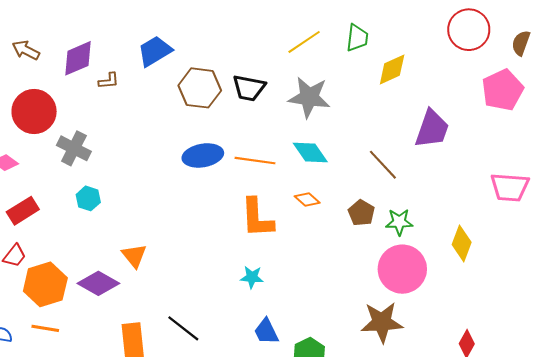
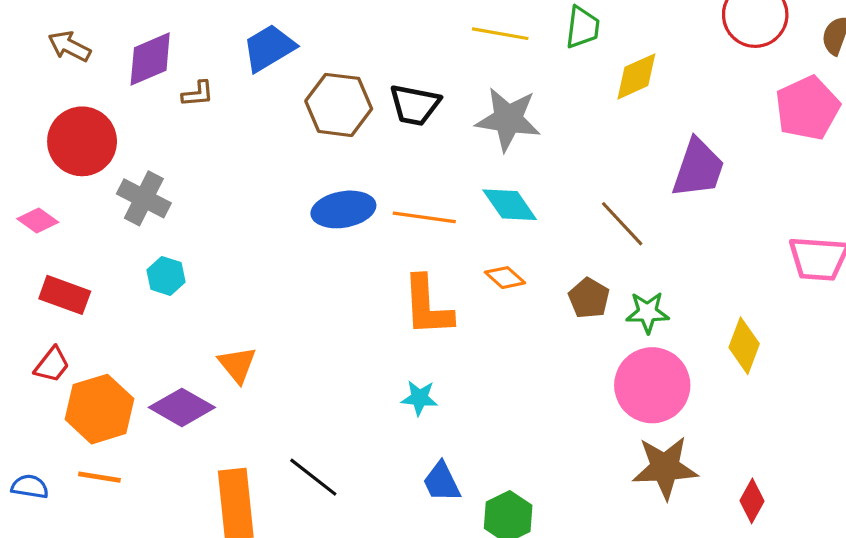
yellow line: (304, 42) -> (500, 34), turned 44
red rectangle: (23, 211) -> (65, 295), turned 52
brown star: (382, 322) -> (665, 468), moved

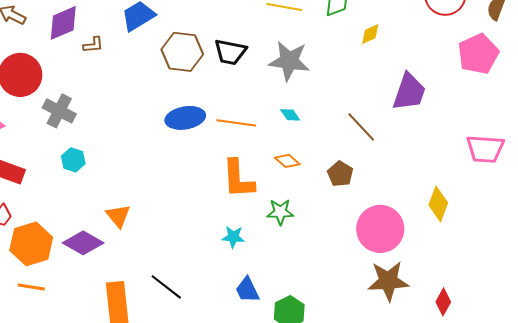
yellow diamond: (636, 76) -> (370, 34), size x0.7
cyan diamond: (510, 205) -> (290, 115), size x0.6
green star: (647, 312) -> (280, 212), moved

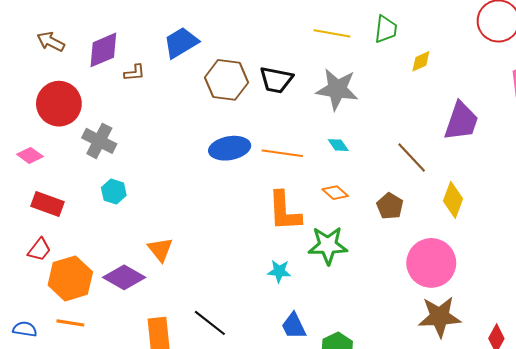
yellow diamond: (438, 204) -> (453, 200), moved
green star: (280, 212) -> (328, 245), size x1.4

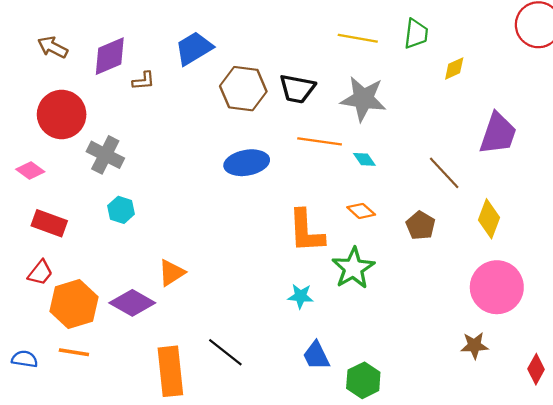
orange line: (282, 153) -> (320, 141), moved
green star: (328, 245) -> (353, 268), turned -30
orange triangle: (160, 250) -> (172, 273), turned 36
pink circle: (431, 263) -> (497, 287), moved
brown star: (440, 317) -> (474, 346), size x0.6

